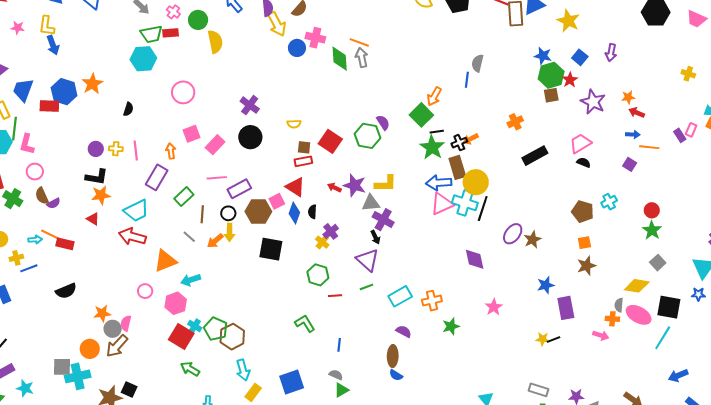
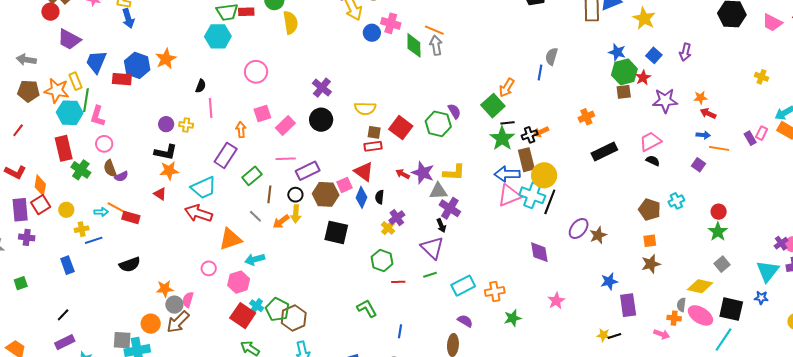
purple star: (593, 102) -> (665, 101), turned -30
yellow semicircle: (294, 124) -> (365, 108), size x1.5
pink line: (136, 151) -> (211, 108), moved

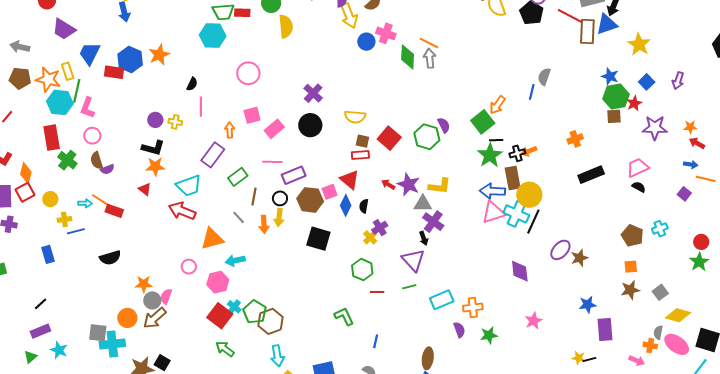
orange arrow: (281, 222) -> (264, 224), turned -60
gray square: (722, 264) -> (660, 292), moved
purple semicircle: (465, 321) -> (459, 330), moved, turned 35

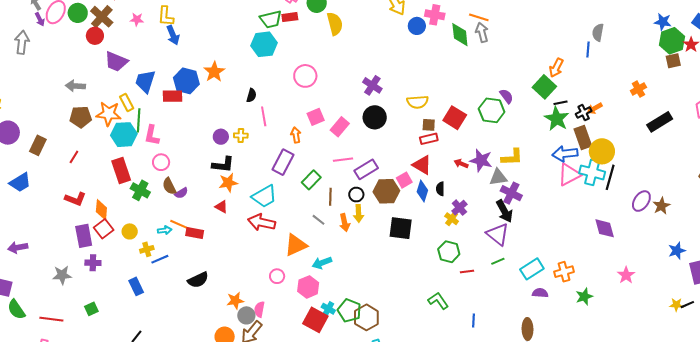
black arrow: (424, 238) -> (504, 211), size x1.6
purple semicircle: (459, 330) -> (540, 293), moved, turned -56

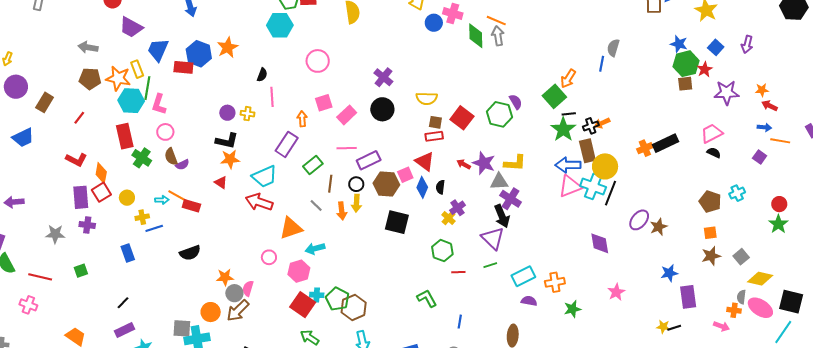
orange cross: (638, 89) -> (645, 148), moved
cyan cross: (328, 309) -> (317, 295), turned -32

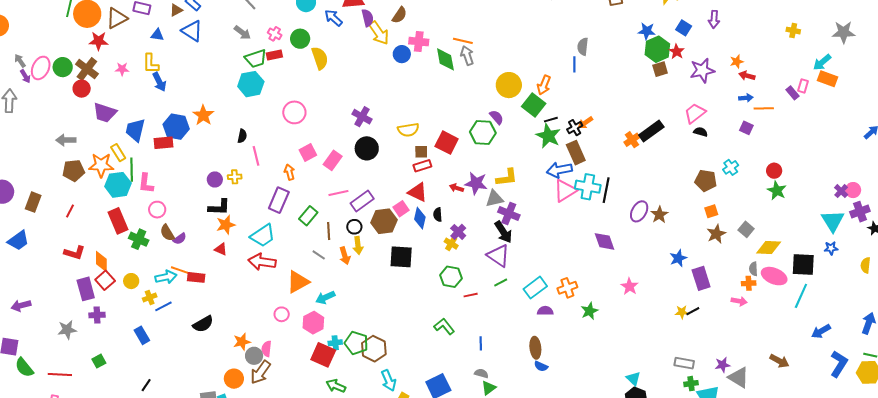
yellow circle: (605, 166) -> (509, 85), moved
cyan arrow: (162, 200) -> (166, 277), size x1.5

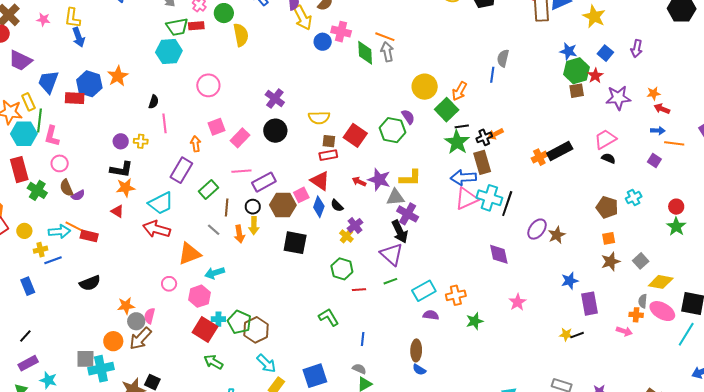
black semicircle: (438, 215) -> (337, 206), turned -48
cyan arrow: (389, 380) -> (266, 363), turned -30

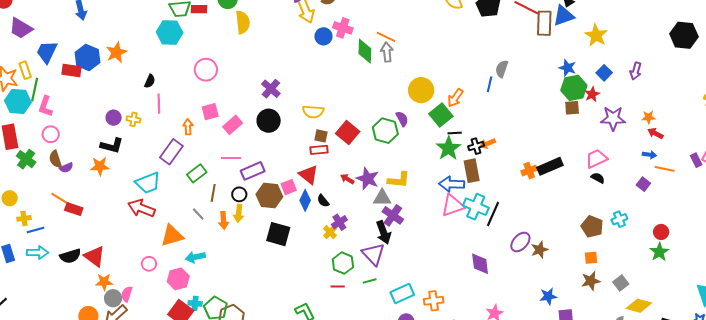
orange star: (126, 188) -> (100, 166), moved
red triangle: (117, 211) -> (95, 256), moved, size x1.6
cyan arrow: (59, 232) -> (38, 253), moved
green hexagon: (342, 269) -> (343, 263), moved

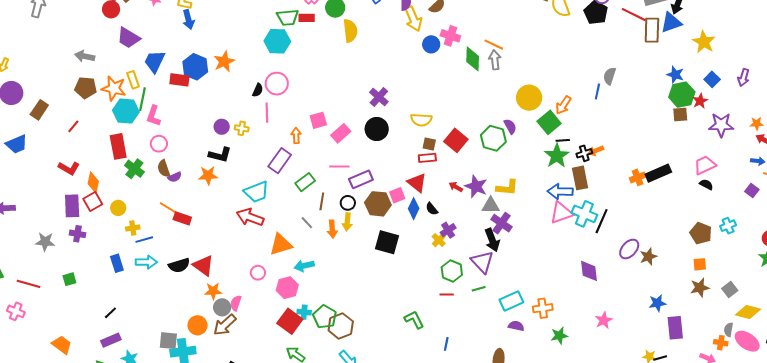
pink circle: (206, 70) -> (277, 84), moved

